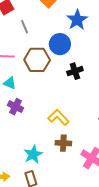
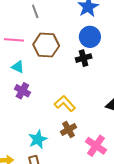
blue circle: (60, 44) -> (90, 37), moved
brown cross: (63, 143) -> (69, 129), turned -35

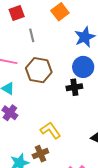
brown cross: (69, 129) -> (40, 154), moved

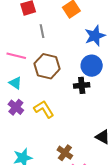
yellow L-shape: (51, 130) -> (44, 109), moved
brown cross: (40, 154) -> (65, 153), moved, turned -35

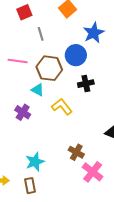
blue circle: (92, 66) -> (76, 55), moved
cyan triangle: (15, 83) -> (38, 90), moved
yellow L-shape: (44, 109) -> (62, 107), moved

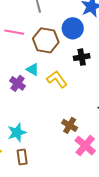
cyan triangle: (38, 90) -> (33, 70), moved
cyan star: (35, 162) -> (17, 133), moved

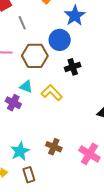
brown cross: (70, 125) -> (54, 147), moved

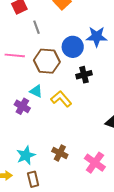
blue star: (75, 16) -> (97, 37), moved, turned 30

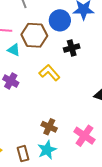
cyan triangle: (36, 91) -> (14, 50), moved
cyan star: (26, 155) -> (47, 150), moved

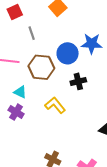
cyan triangle: (14, 50) -> (20, 92), moved

